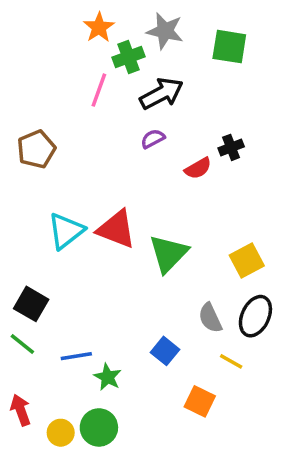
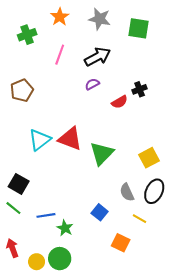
green cross: (128, 57) -> (27, 35), moved

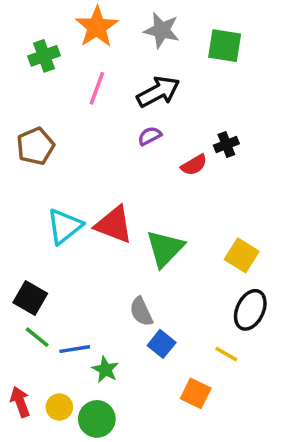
orange star: (60, 17) -> (97, 27), size x1.4
yellow square: (149, 158) -> (242, 255), turned -30
gray semicircle: (127, 192) -> (141, 312), moved
green line: (13, 208) -> (37, 337), moved
yellow circle: (37, 262) -> (59, 407), moved

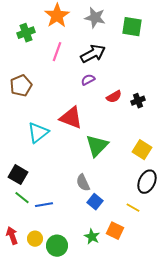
black cross: (226, 144) -> (138, 101), moved
red triangle: (114, 225) -> (71, 118), moved
green star: (105, 370) -> (92, 237), moved

